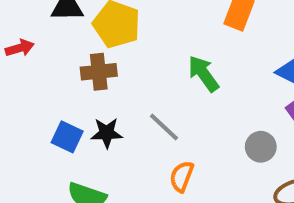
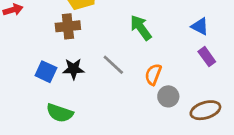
gray circle: (261, 147) -> (168, 96), moved
orange semicircle: (182, 176) -> (153, 74), moved

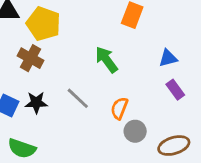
brown cross: (68, 26) -> (30, 58), turned 35
blue triangle: (200, 26) -> (168, 58), turned -42

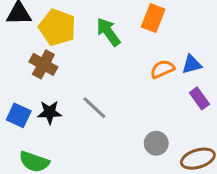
green arrow: (106, 60) -> (108, 32), moved
orange semicircle: (119, 108) -> (162, 69), moved, turned 45

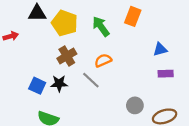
brown cross: (43, 64) -> (67, 56), moved, turned 30
orange semicircle: (162, 69) -> (103, 60), moved
purple rectangle: (199, 98) -> (166, 74), turned -56

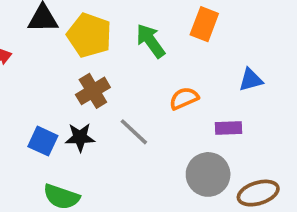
orange semicircle: (103, 60) -> (184, 98), moved
purple rectangle: (166, 74) -> (228, 128), moved
gray circle: (135, 105) -> (208, 174), size x1.5

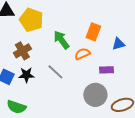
orange rectangle: (204, 24) -> (93, 32), moved
green arrow: (151, 41) -> (61, 40), moved
brown cross: (93, 91) -> (22, 51), moved

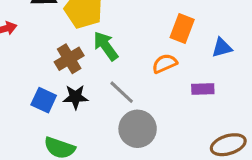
green arrow: (61, 40) -> (106, 46), moved
gray circle: (95, 95) -> (138, 129), moved

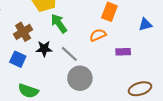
blue triangle: (222, 48) -> (145, 24), moved
brown cross: (69, 59) -> (23, 32), moved
black star: (75, 97) -> (44, 49), moved

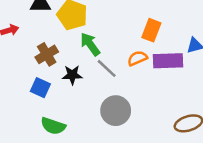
purple rectangle: (123, 52) -> (168, 61), moved, size x1.6
gray line: (69, 54) -> (107, 68), moved

